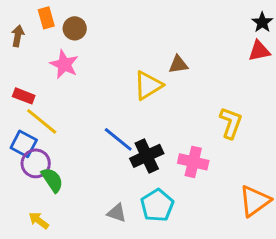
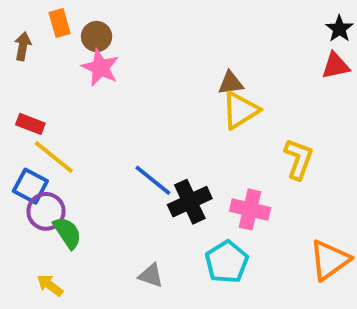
pink star: (64, 64) -> (100, 68), moved
yellow triangle: (148, 85) -> (240, 110), moved
cyan pentagon: (157, 205) -> (227, 262), moved

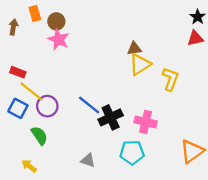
yellow L-shape: (299, 159) -> (170, 79), moved
purple circle: (46, 211) -> (47, 106), moved
cyan pentagon: (227, 262) -> (132, 152), turned 30

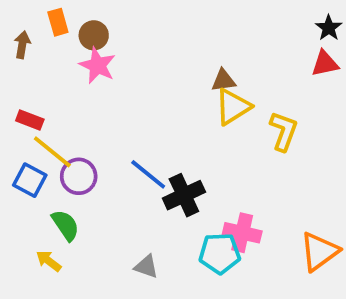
pink cross: (146, 122) -> (242, 233), moved
yellow arrow: (29, 166) -> (49, 261), moved

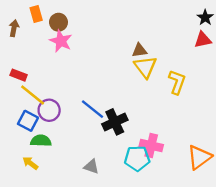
yellow triangle: (233, 107) -> (145, 67), turned -35
blue square: (30, 180) -> (28, 121), moved
green semicircle: (65, 225) -> (41, 141), turned -54

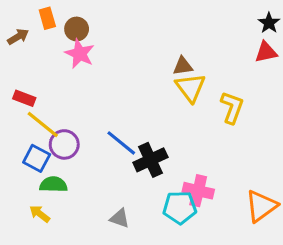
brown arrow: (14, 28) -> (18, 37), turned 49

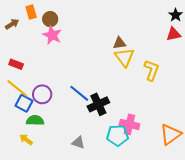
yellow line: (43, 124) -> (17, 88), moved

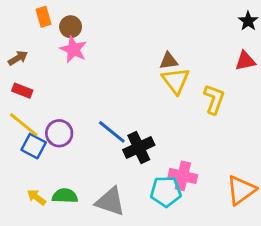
brown arrow: (12, 24) -> (18, 58), moved
red triangle: (174, 34) -> (245, 61), moved
green semicircle: (35, 120) -> (65, 196), moved
gray triangle: (78, 142) -> (110, 201), size x1.6

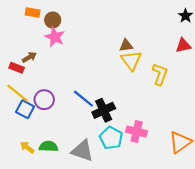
orange rectangle: (44, 17) -> (33, 13), turned -64
brown arrow: (18, 58) -> (29, 57), moved
cyan pentagon: (166, 192) -> (111, 138), moved, turned 30

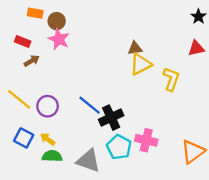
yellow triangle: (131, 60) -> (141, 64), turned 40
red rectangle: (17, 68) -> (23, 42), moved
blue square: (25, 109) -> (24, 138), moved
yellow arrow: (27, 147) -> (48, 139), moved

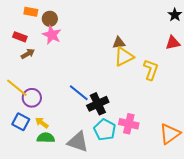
purple circle: (48, 106) -> (32, 98), moved

